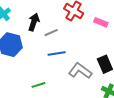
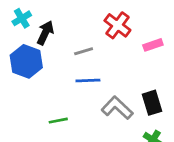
black arrow: (34, 22) -> (45, 33), moved
pink rectangle: (101, 22) -> (153, 45), turned -48

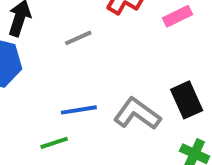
blue line: (88, 81) -> (79, 110), moved

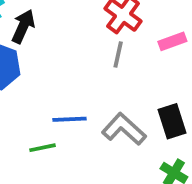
gray line: (78, 38) -> (118, 54), moved, turned -60

